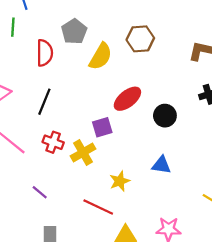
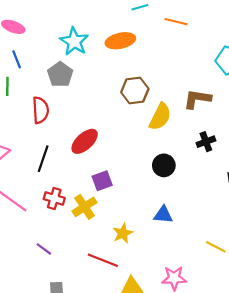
gray pentagon: (74, 32) -> (60, 74), moved
yellow semicircle: (101, 56) -> (160, 117), moved
red ellipse: (127, 99) -> (85, 141), moved

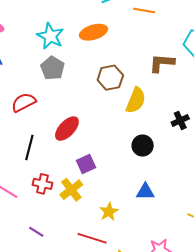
gray pentagon: (60, 74) -> (53, 68), moved
brown L-shape: (197, 99) -> (162, 63), moved
red semicircle: (40, 110) -> (24, 102), turned -110

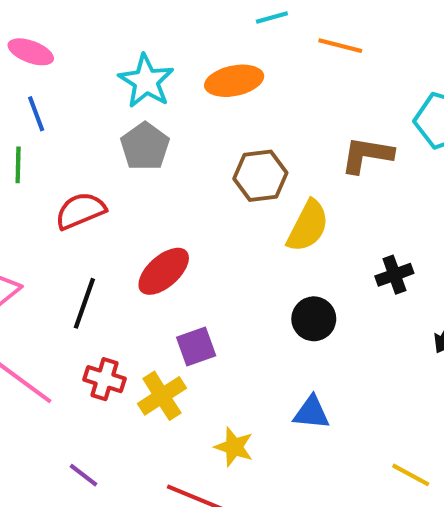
yellow star: (109, 212) -> (234, 447), turned -30

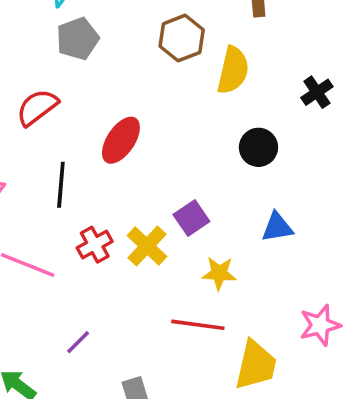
gray pentagon: (145, 146) -> (78, 39), turned 30
purple square: (196, 347) -> (191, 218), moved
red cross: (105, 379) -> (95, 245), turned -32
purple line: (84, 475) -> (78, 342), moved, turned -68

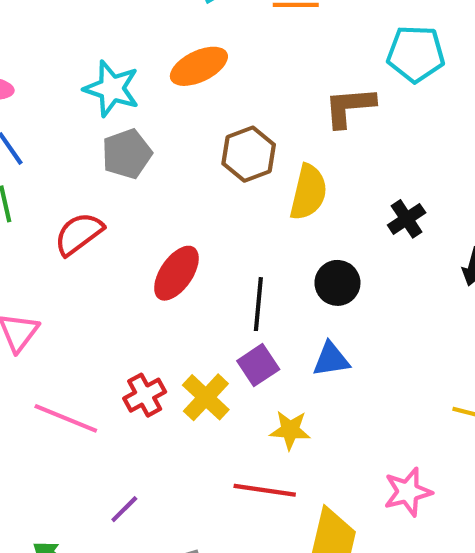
black line: (61, 185) -> (258, 304), moved
blue triangle: (277, 227) -> (331, 359), moved

